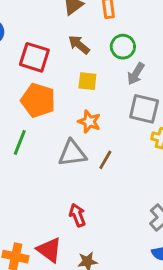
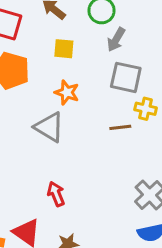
gray triangle: (72, 153) -> (49, 127), turned 40
brown line: (105, 160) -> (120, 127), moved, turned 54

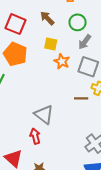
orange star: (67, 92) -> (62, 61), moved
gray triangle: (49, 127) -> (44, 115), moved

